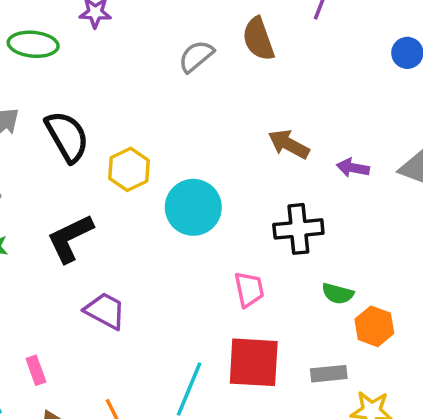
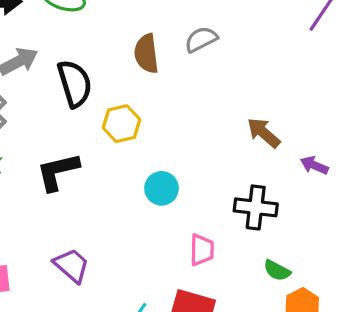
brown semicircle: (258, 39) -> (146, 54), moved
cyan circle: (193, 207) -> (162, 188), moved, size x0.7
purple trapezoid: (105, 311) -> (72, 265), moved

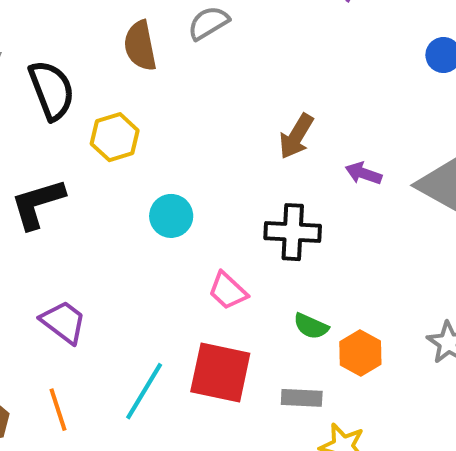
brown arrow: (264, 133) -> (296, 136), turned -96
pink trapezoid: (202, 250) -> (228, 291), turned 136
green semicircle: (277, 271) -> (311, 326), moved

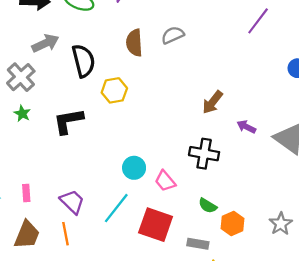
cyan circle: (171, 216) -> (134, 168), moved
purple trapezoid: (64, 322) -> (72, 202), moved
cyan line: (144, 391) -> (116, 208), moved

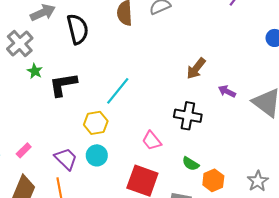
yellow hexagon: (114, 90) -> (96, 123), moved
green star: (22, 113) -> (35, 71), moved
cyan circle: (134, 168) -> (97, 155), moved
pink rectangle: (26, 193) -> (24, 150), turned 49
cyan line: (116, 208) -> (118, 91), moved

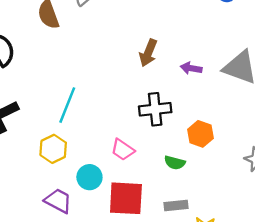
cyan circle: (97, 155) -> (89, 177), moved
purple trapezoid: (66, 159) -> (58, 201), moved
orange hexagon: (213, 180) -> (200, 134), moved

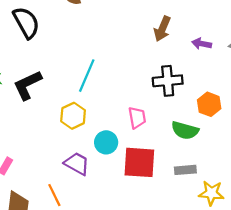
pink trapezoid: (123, 150) -> (137, 118), turned -135
green semicircle: (175, 163) -> (185, 130), size x1.4

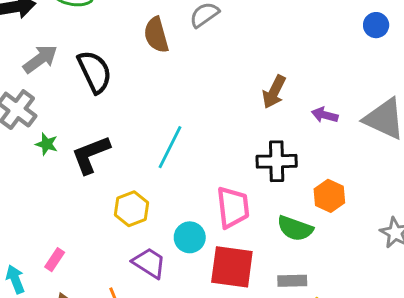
yellow hexagon: (73, 116) -> (131, 209), moved
pink trapezoid: (137, 118) -> (233, 207), size x1.4

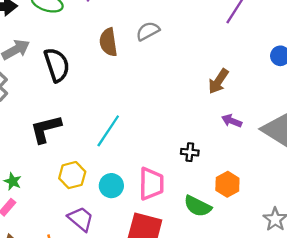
brown arrow: (274, 92) -> (218, 81), moved
green star: (47, 144) -> (13, 181), moved
black cross: (277, 161) -> (190, 152), size x0.6
cyan circle: (190, 237) -> (111, 186), moved

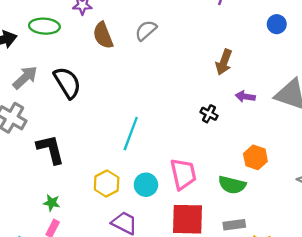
brown semicircle: (108, 42) -> (103, 35), moved
black L-shape: (46, 129) -> (51, 149), moved, turned 104
black cross: (190, 152) -> (209, 114), moved, turned 35

